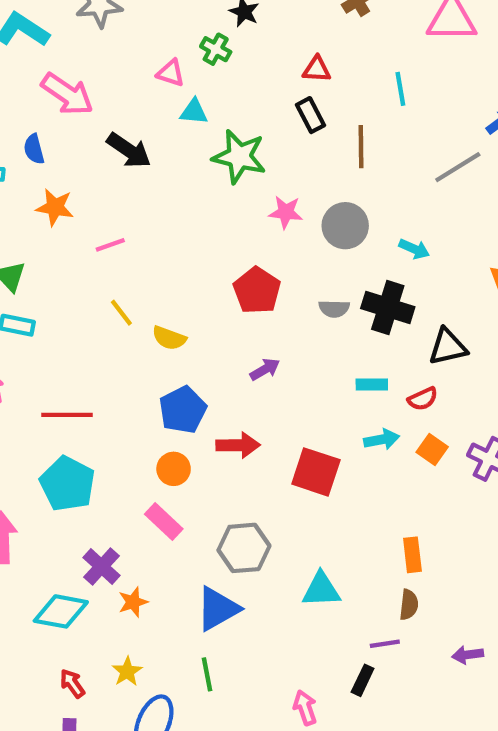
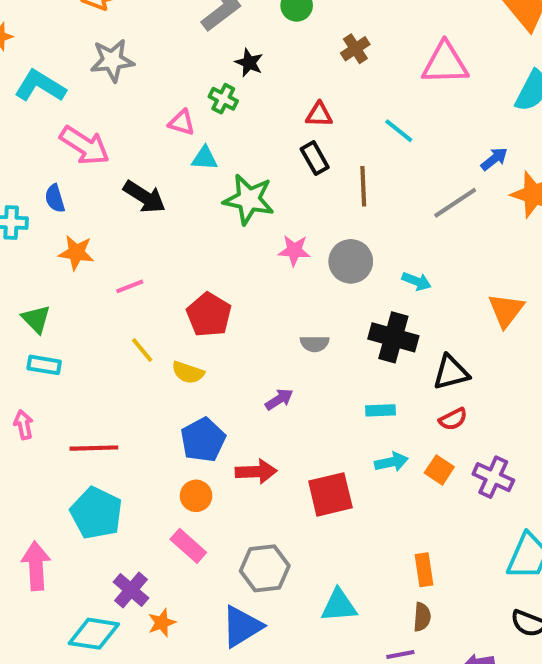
cyan line: (400, 89) -> (399, 131), turned -40
red pentagon: (257, 290) -> (209, 315), moved
gray semicircle: (334, 309) -> (315, 344), moved
red semicircle: (423, 399) -> (453, 419), moved
red square: (316, 472) -> (330, 494), turned -30

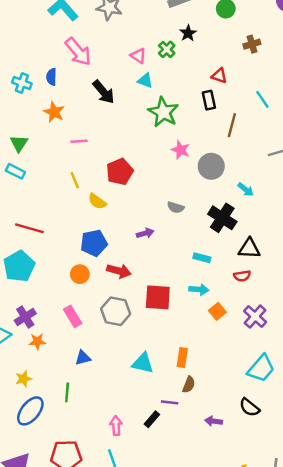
orange square: (439, 470) -> (217, 311), moved
pink rectangle: (188, 546) -> (73, 316), moved
gray hexagon: (265, 568) -> (116, 311), moved
orange rectangle: (424, 570) -> (182, 357), moved
blue triangle: (242, 626) -> (83, 358), size x0.6

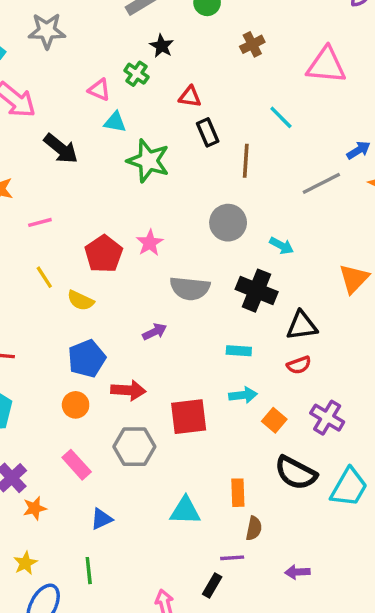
red triangle: (219, 76) -> (190, 97), moved
pink star: (181, 150) -> (150, 243), moved, turned 30
gray semicircle: (176, 207) -> (190, 288), size x1.6
black semicircle: (249, 407) -> (296, 473), moved, size x1.4

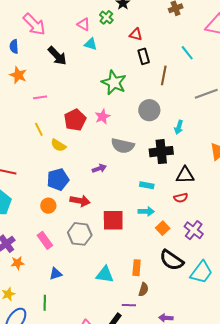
green star: (148, 161) -> (114, 83), moved
cyan arrow: (281, 246) -> (179, 127), turned 72
black cross: (257, 291) -> (161, 152), turned -35

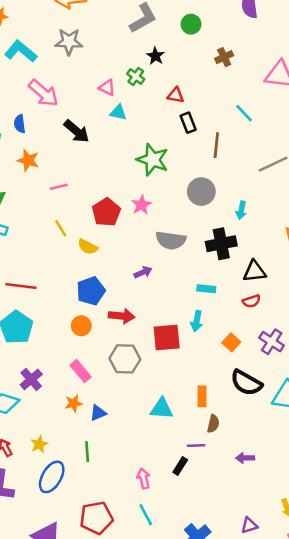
cyan arrow: (146, 211) -> (197, 321), moved, turned 105
orange star: (17, 263) -> (74, 403), moved

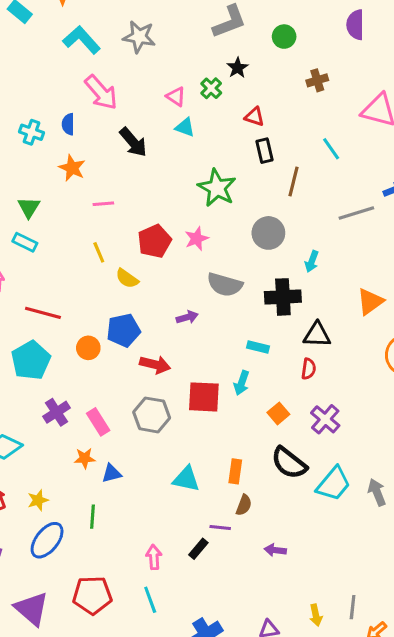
red semicircle: (251, 301) -> (309, 369), turned -72
orange circle: (81, 326) -> (88, 348), moved
purple cross: (31, 379) -> (57, 412), moved

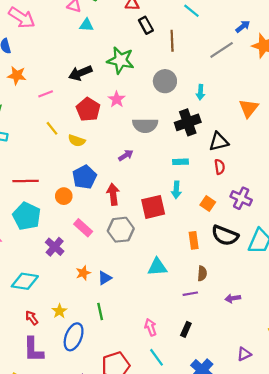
black arrow: (133, 142) -> (80, 73), moved, turned 125
red arrow: (155, 365) -> (113, 194), turned -95
pink rectangle: (98, 422) -> (83, 228), moved
orange rectangle: (235, 471) -> (194, 240), moved
black rectangle: (198, 549) -> (186, 329), moved

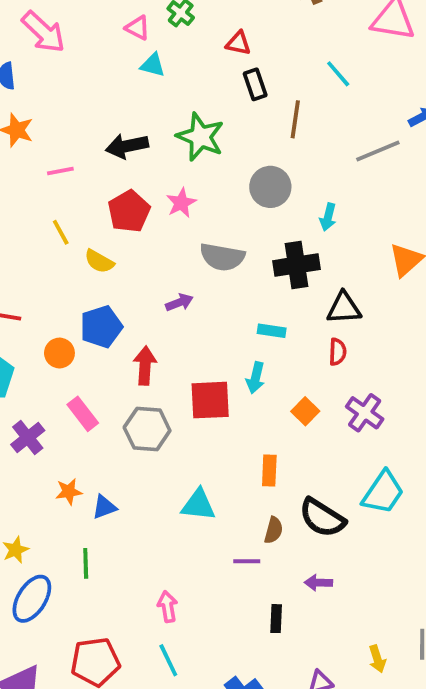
black semicircle: (225, 235) -> (322, 518), moved
black rectangle: (186, 329) -> (276, 619), moved, turned -32

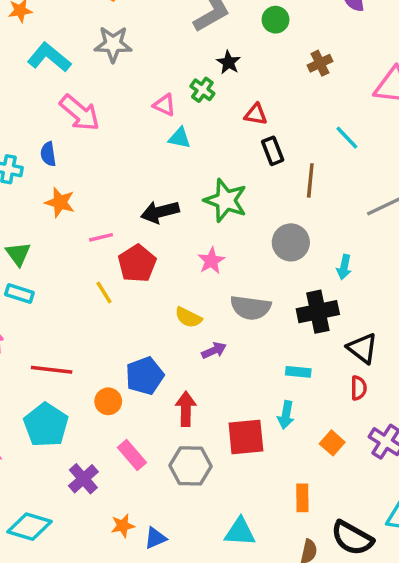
red pentagon: (129, 211) -> (137, 263), moved
yellow semicircle: (99, 261) -> (188, 317), moved
black triangle: (344, 308) -> (362, 348), turned 44

